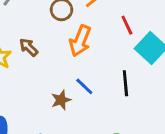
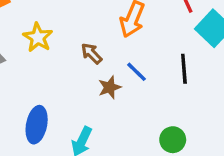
brown arrow: (29, 47) -> (91, 53), moved

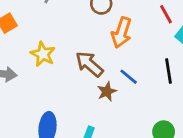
brown arrow: (91, 53) -> (89, 64), size x1.5

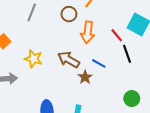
red line: (166, 14) -> (117, 35), moved

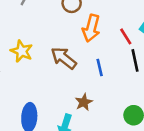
blue line: (99, 63) -> (100, 68), turned 40
brown star: (85, 77) -> (84, 102), moved

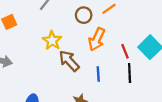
yellow star: (22, 51) -> (52, 40), moved

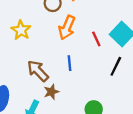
brown arrow: (69, 61) -> (38, 71), moved
black line: (130, 73) -> (116, 66), moved, turned 30

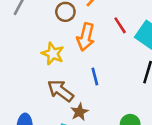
yellow star: (21, 30) -> (53, 54), moved
red line: (96, 39) -> (120, 25), moved

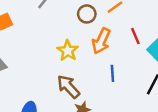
blue line: (95, 77) -> (112, 73), moved

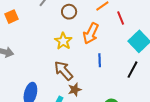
brown circle: (87, 14) -> (69, 12), moved
red line: (135, 36) -> (121, 18), moved

